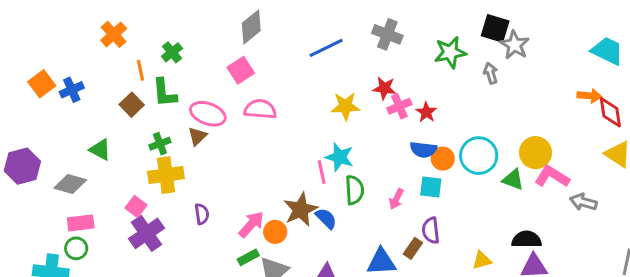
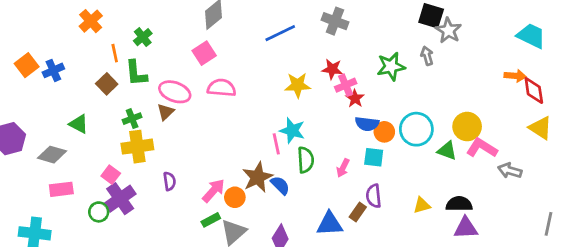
green star: (450, 52) -> (391, 66), moved
red star: (426, 112) -> (355, 99), moved
green circle: (76, 248) -> (99, 212), moved
yellow triangle: (482, 260) -> (422, 205), moved

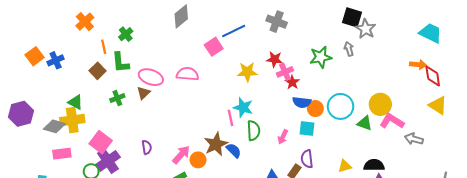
pink square: (204, 53) -> (214, 47), moved
yellow cross: (137, 147) -> (72, 120), moved
pink square: (111, 175) -> (101, 142), size x1.5

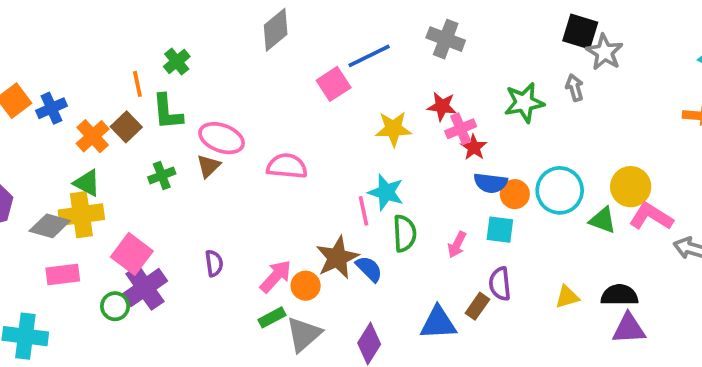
orange cross: (85, 22) -> (93, 136), moved
pink semicircle: (188, 74) -> (287, 166), moved

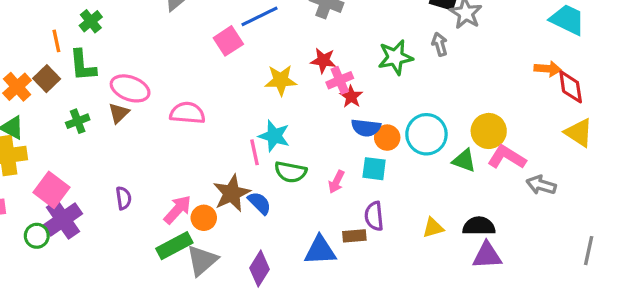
green semicircle: (405, 233) -> (291, 172), turned 104
brown rectangle: (477, 306) -> (354, 236), turned 50
green rectangle: (272, 317) -> (174, 246), size x1.5

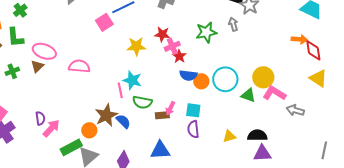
cyan square: (374, 169) -> (193, 110), moved
pink arrow: (178, 210) -> (51, 128), moved
brown rectangle: (354, 236) -> (162, 115), moved

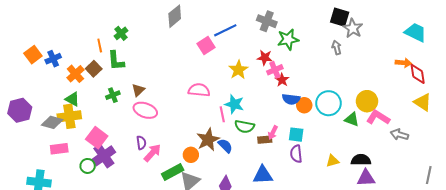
green star: (206, 32) -> (288, 39), moved
yellow star: (136, 46) -> (238, 70), turned -30
pink ellipse: (44, 51) -> (145, 110), moved
pink semicircle: (79, 66) -> (199, 90), moved

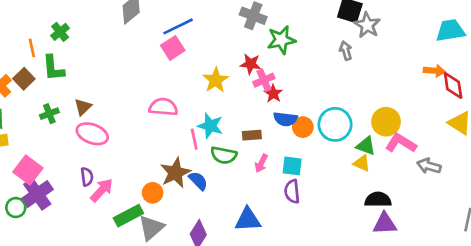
blue line: (225, 30) -> (178, 26), moved
cyan trapezoid: (416, 32) -> (450, 30), turned -35
brown rectangle: (265, 140) -> (252, 135), moved
yellow triangle: (333, 161) -> (362, 163), moved, turned 40

